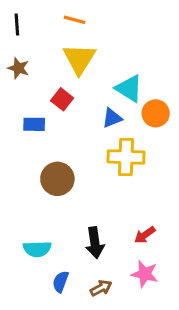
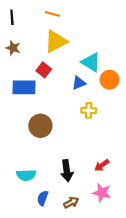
yellow triangle: (79, 59) -> (56, 41), turned 30
blue rectangle: (34, 124) -> (24, 87), size x1.5
yellow cross: (126, 157) -> (89, 110), size x0.6

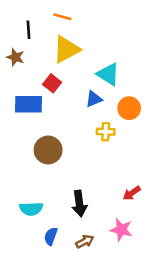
black line: (12, 17) -> (29, 30), moved
orange circle: (110, 80) -> (129, 108), moved
red arrow: (102, 165) -> (132, 193), moved

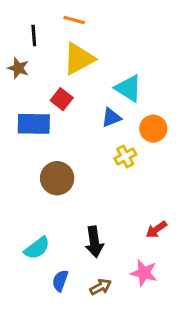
yellow cross: (106, 132) -> (125, 157), turned -30
cyan semicircle: (31, 209) -> (37, 248), turned -35

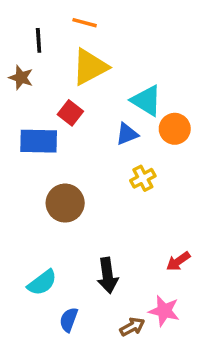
orange circle: (153, 129) -> (175, 129), moved
brown arrow: (101, 287) -> (132, 327), moved

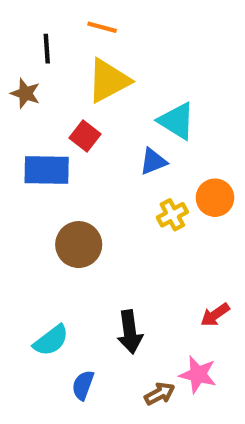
orange circle: (175, 129) -> (215, 198), moved

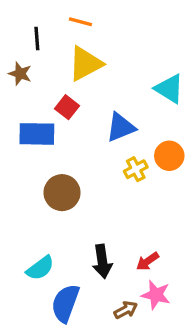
cyan triangle: (177, 121) -> (169, 89), moved
blue triangle: (153, 161) -> (121, 127), size x1.4
red arrow: (215, 315) -> (147, 261), moved
blue semicircle: (83, 385) -> (65, 303), size x1.6

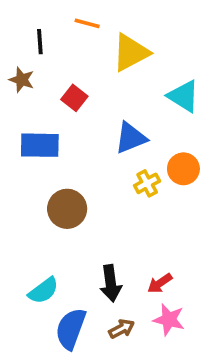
yellow triangle: (85, 64) -> (131, 52), moved
red square: (67, 107) -> (74, 98), moved
brown arrow: (126, 310) -> (122, 329), moved

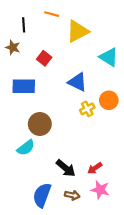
blue triangle: (131, 138) -> (78, 82), turned 48
black arrow: (111, 283) -> (66, 168), turned -42
cyan semicircle: (43, 291) -> (26, 148), moved
brown arrow: (122, 329) -> (72, 195), turned 40

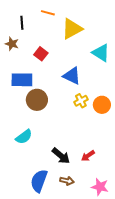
orange circle: (109, 100) -> (102, 105), moved
brown circle: (40, 124) -> (37, 100), moved
pink star: (100, 190) -> (100, 187), moved

